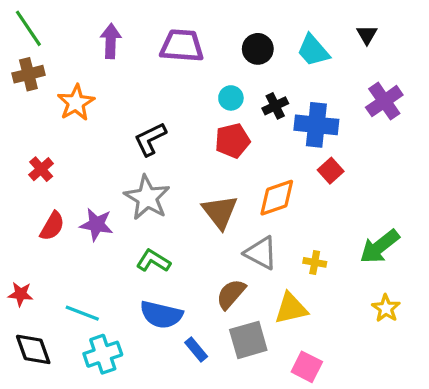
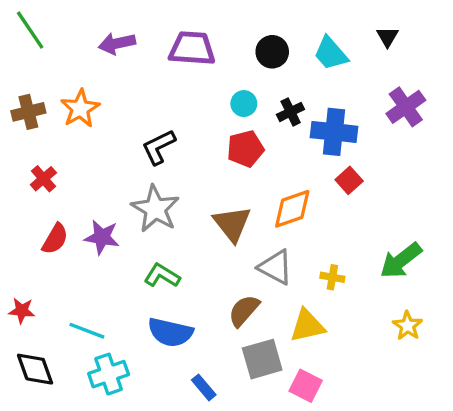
purple arrow: (111, 41) -> (117, 43), turned -104
brown cross: (28, 74) -> (28, 112), moved
blue rectangle: (196, 349) -> (204, 387), moved
pink square: (307, 367) -> (306, 386), moved

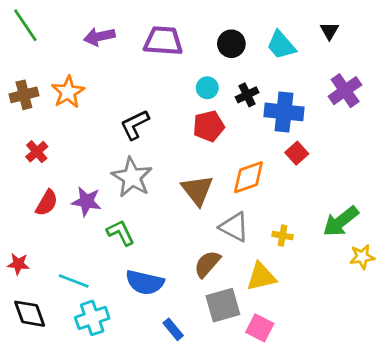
green L-shape: (162, 276) -> (121, 233), moved, turned 32
yellow star: (407, 326) -> (362, 257), moved, turned 30

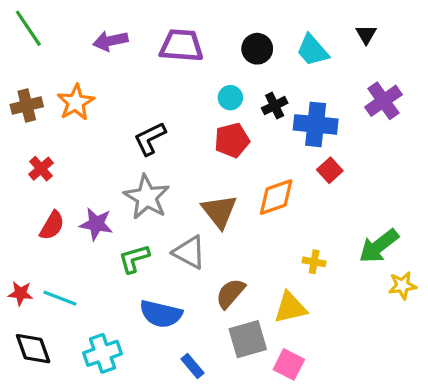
gray triangle: (234, 227) -> (189, 252), moved
green L-shape: (121, 233) -> (134, 259), turned -80
cyan line: (74, 281) -> (60, 298), moved

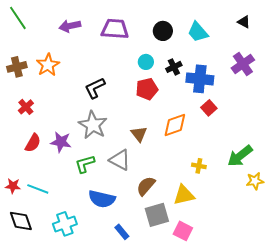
black triangle: (366, 35) -> (244, 22), moved, turned -32
brown triangle: (219, 211) -> (139, 134), size x0.7

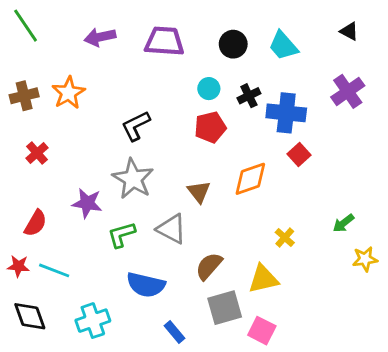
red semicircle: (33, 143) -> (36, 223), moved
green arrow: (240, 156) -> (343, 223), size x0.6
yellow cross: (199, 166) -> (285, 238), turned 32

